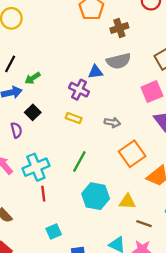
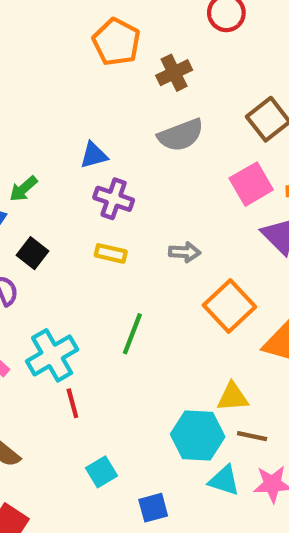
blue triangle: (95, 72) -> (94, 155), moved
cyan hexagon: (96, 196) -> (198, 436), moved
brown line: (144, 224) -> (252, 436), moved

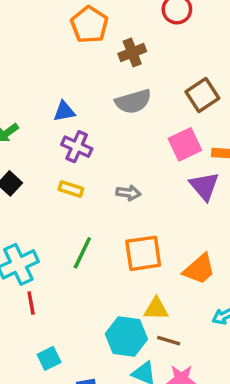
orange square: (229, 306) -> (143, 253), moved, turned 30

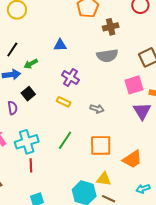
blue triangle: (64, 111) -> (60, 45), moved

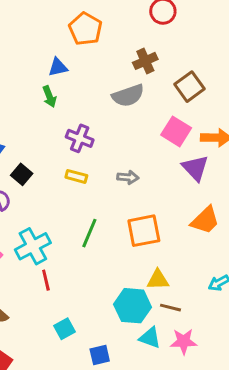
brown cross: (111, 27) -> (145, 61), moved
blue triangle: (60, 45) -> (58, 67), moved
green arrow: (31, 64) -> (49, 97), moved, turned -72
pink square: (134, 85) -> (176, 131), turned -30
orange trapezoid: (132, 159) -> (205, 220), moved

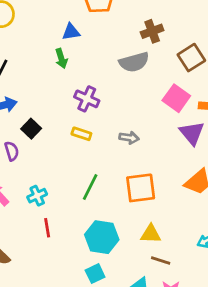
cyan cross: (33, 246) -> (37, 196), size x0.6
cyan hexagon: (133, 306) -> (102, 237), moved
cyan square: (65, 329) -> (95, 274), moved

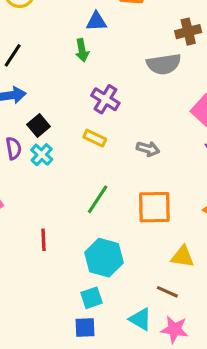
cyan cross: (37, 196) -> (42, 155), moved, turned -30
yellow triangle: (151, 234) -> (183, 257), moved

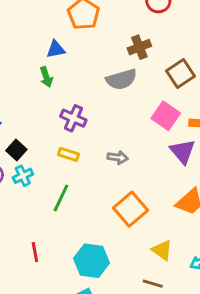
cyan cross: (42, 155) -> (23, 176), turned 30
green line: (98, 199) -> (61, 198), moved
orange square: (154, 207) -> (131, 209), turned -32
yellow triangle: (183, 257) -> (162, 250), turned 35

